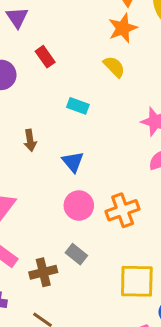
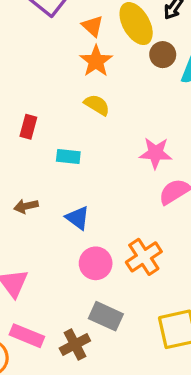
red rectangle: (45, 57) -> (28, 127), moved, turned 65
brown arrow: (30, 140) -> (26, 206), turned 100
gray rectangle: (76, 254) -> (106, 316), size x1.4

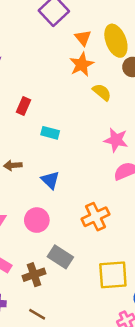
yellow semicircle: (97, 105) -> (102, 92), moved
pink circle: (96, 263) -> (37, 220), moved

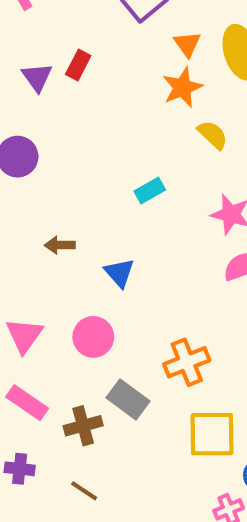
red rectangle: (23, 106) -> (78, 65), moved
cyan rectangle: (50, 133) -> (150, 190), moved, turned -48
orange cross: (96, 217) -> (187, 362), moved

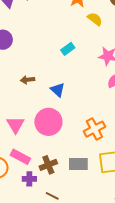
pink circle: (93, 337) -> (48, 122), size x1.4
gray rectangle: (128, 399) -> (78, 164), moved, turned -30
purple cross: (20, 469) -> (29, 179), moved

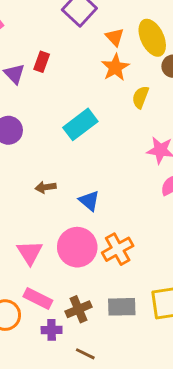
yellow semicircle: (95, 19) -> (140, 97), turned -105
cyan rectangle: (68, 49) -> (80, 124), moved, size x1.6
orange cross: (94, 129) -> (118, 249), moved

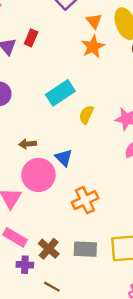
yellow semicircle: (140, 97) -> (86, 115), moved
pink circle: (77, 247) -> (38, 175), moved
brown cross: (79, 309) -> (49, 249), turned -30

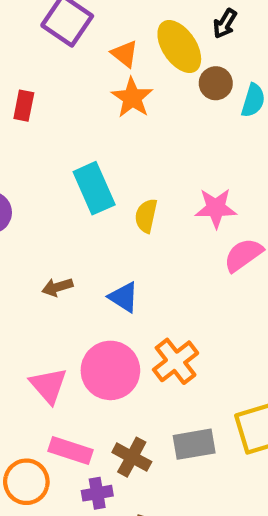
cyan rectangle: (60, 93) -> (94, 188), turned -68
pink circle: (38, 175) -> (110, 370), moved

